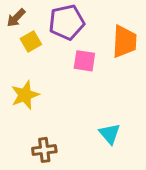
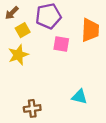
yellow star: (25, 95) -> (18, 55), moved
cyan triangle: (110, 134) -> (80, 97), turned -35

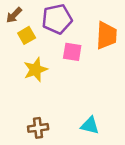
yellow star: (18, 55) -> (35, 70), moved
cyan triangle: (80, 97) -> (90, 125), moved

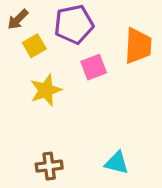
pink square: (72, 52) -> (94, 67), turned -30

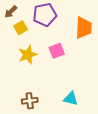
pink square: (94, 67) -> (57, 51), moved

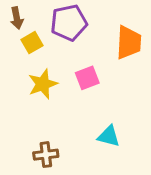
brown arrow: (11, 12) -> (17, 18), turned -56
cyan triangle: (71, 99) -> (109, 136), moved

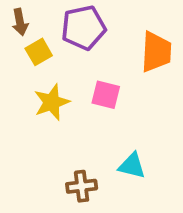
pink square: (87, 78) -> (106, 95), turned 35
brown cross: (46, 155) -> (82, 186), moved

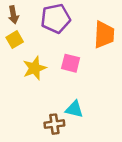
yellow square: (39, 52) -> (15, 40), moved
cyan triangle: (132, 166) -> (74, 109), moved

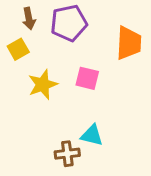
brown arrow: (13, 15) -> (29, 18), moved

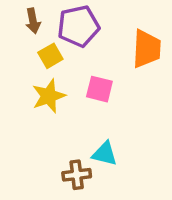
yellow square: (18, 49) -> (50, 56), moved

